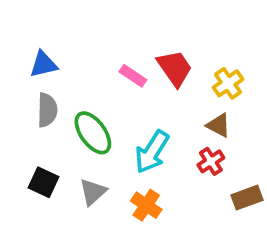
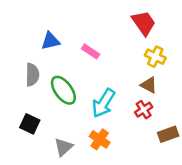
blue triangle: (43, 64) -> (50, 41), moved
red trapezoid: (175, 68) -> (144, 23), moved
yellow cross: (228, 83) -> (155, 57), turned -30
gray triangle: (93, 192) -> (63, 147), moved

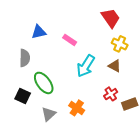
green ellipse: (63, 90) -> (44, 83), moved
cyan arrow: (103, 103) -> (86, 66), moved
red cross: (144, 110) -> (111, 94), moved

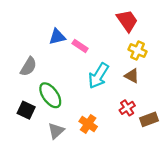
blue triangle: (39, 32) -> (57, 37), moved
gray semicircle: (25, 58) -> (28, 67), turned 30

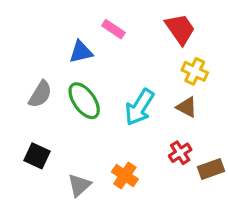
pink rectangle: (80, 46) -> (113, 29), moved
green ellipse: (50, 95) -> (84, 101), moved

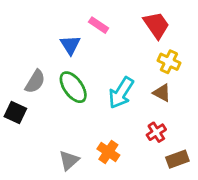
blue triangle: (81, 52) -> (70, 45), turned -50
black square: (37, 156) -> (15, 112), moved
brown rectangle: (211, 169) -> (177, 159), moved

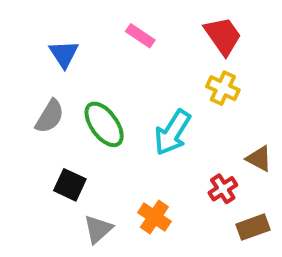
blue triangle: (70, 45) -> (64, 54), moved
yellow cross: (169, 62) -> (223, 88), moved
brown triangle: (162, 93) -> (259, 159), moved
black square: (15, 112) -> (70, 185), moved

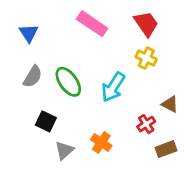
pink rectangle: (140, 36) -> (92, 24), size x1.6
blue triangle: (64, 54) -> (29, 33), moved

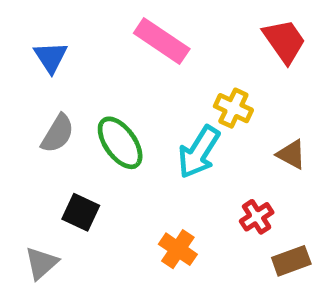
red trapezoid: (146, 24) -> (284, 41), moved
yellow cross: (146, 58) -> (233, 108), moved
brown triangle: (170, 104) -> (291, 154), moved
gray triangle: (64, 150) -> (41, 263), moved

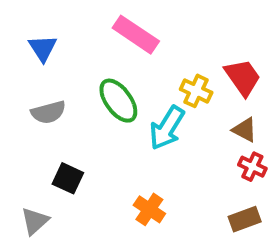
red trapezoid: (284, 41) -> (243, 77), moved
gray semicircle: (58, 134) -> (48, 112), turned 44
green ellipse: (120, 143) -> (118, 101), moved
red cross: (257, 217) -> (252, 167), moved, turned -32

